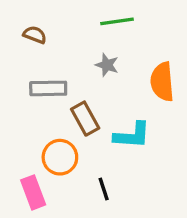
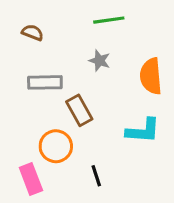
cyan L-shape: (132, 135) -> (143, 131), moved

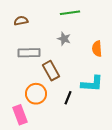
brown semicircle: (32, 33) -> (21, 21), turned -32
orange semicircle: (151, 76) -> (97, 49), size x0.7
black line: (96, 176) -> (68, 98), moved, turned 40

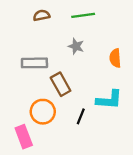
brown semicircle: (21, 21) -> (42, 15), moved

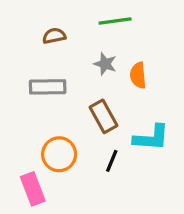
brown semicircle: (42, 15) -> (54, 36), moved
orange semicircle: (115, 58) -> (138, 75), moved
brown rectangle: (61, 84) -> (104, 116), moved

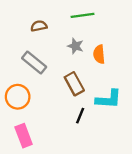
gray rectangle: (48, 87) -> (34, 63), turned 40
orange circle: (59, 154) -> (18, 97), moved

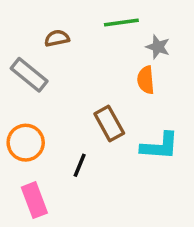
gray star: (75, 46) -> (158, 47), moved
gray rectangle: (34, 63) -> (29, 75), moved
black line: (80, 116) -> (80, 165), moved

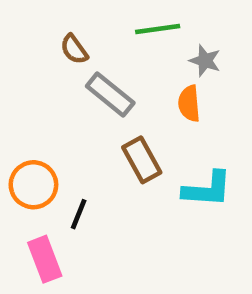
brown semicircle: (57, 38) -> (74, 49), turned -115
gray rectangle: (29, 75) -> (110, 94), moved
black line: (80, 165) -> (79, 214), moved

